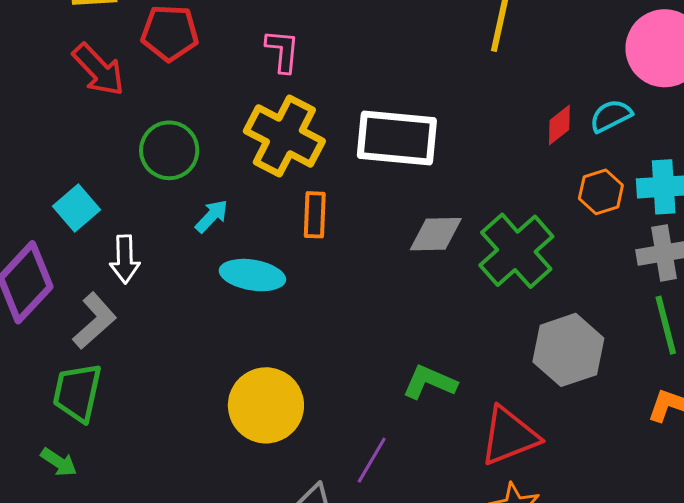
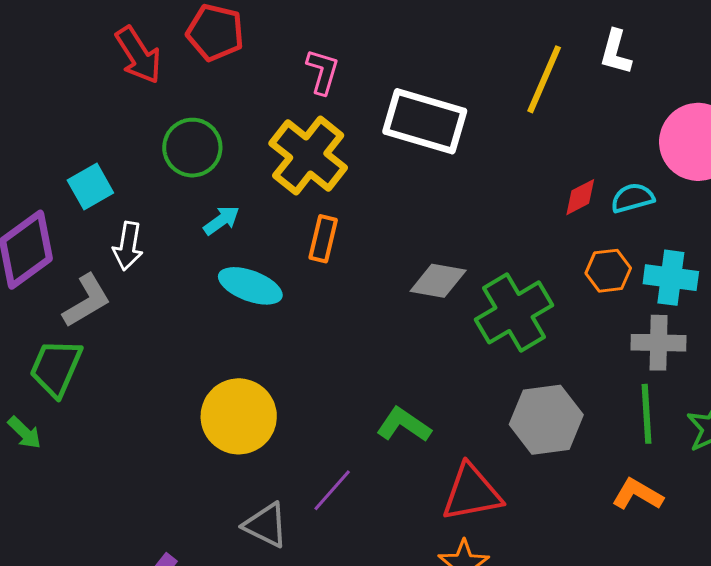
white rectangle: (397, 138) -> (425, 121), moved

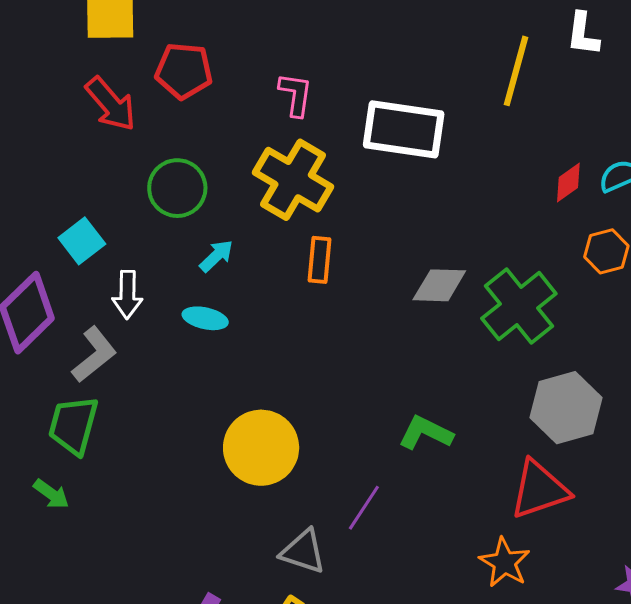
cyan ellipse: (250, 286) -> (205, 318), moved, size x0.7
red triangle: (472, 493) -> (539, 489), moved

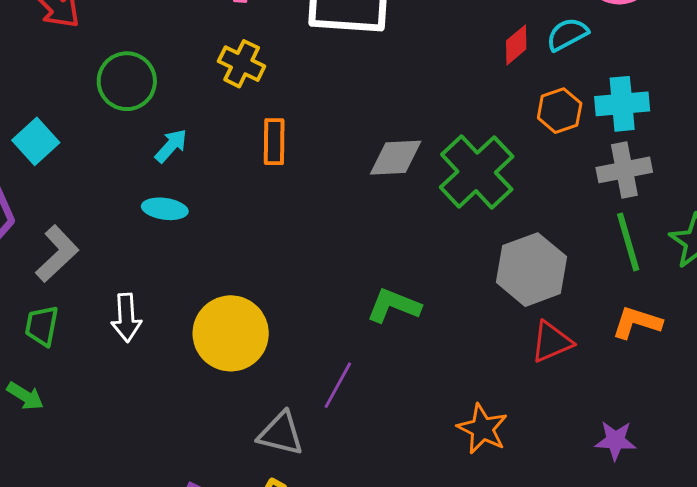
yellow cross: (293, 180) -> (242, 64), size x0.6
white arrow: (127, 295) -> (126, 318), moved
green trapezoid: (73, 425) -> (42, 326), size x0.7
red triangle: (539, 489) -> (551, 342), moved, size x0.7

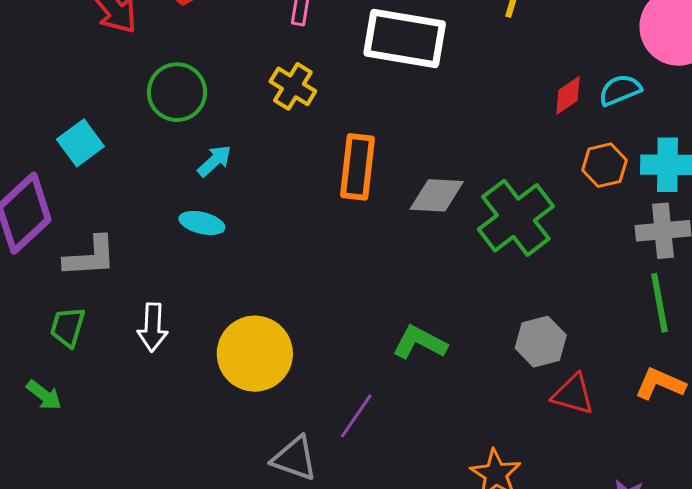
orange rectangle: (274, 142) -> (358, 167), moved, size x1.4
gray L-shape: (57, 254) -> (90, 257), turned 34
gray hexagon: (532, 270) -> (541, 342), moved, size x0.7
red triangle: (551, 342) -> (573, 394), turned 33

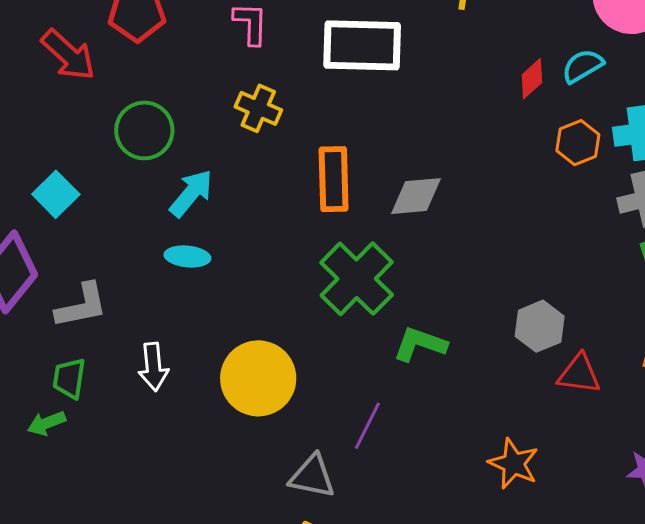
cyan arrow: (214, 161) -> (191, 193), size x1.4
green cross: (516, 218) -> (357, 279), moved
green arrow: (44, 395) -> (47, 423), moved, turned 129

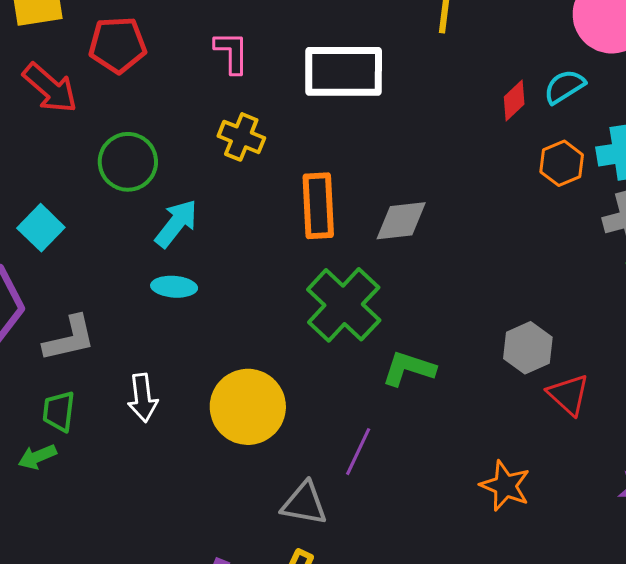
red triangle: (579, 374) -> (568, 395), turned 36

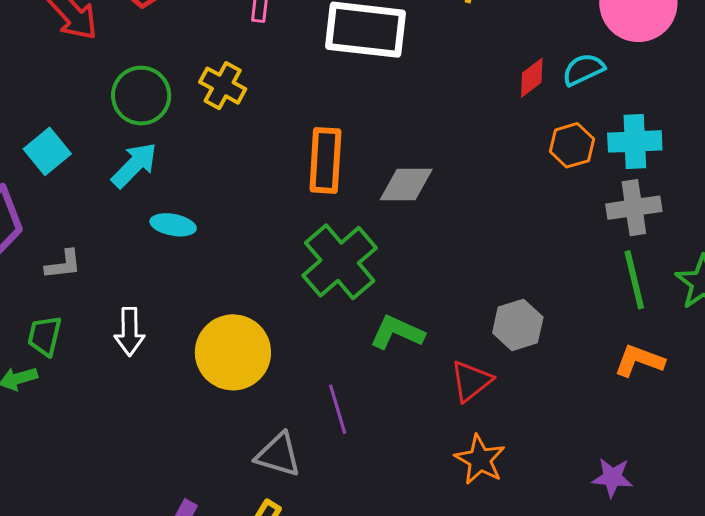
yellow cross: (241, 137) -> (223, 86), moved
cyan arrow: (176, 223) -> (134, 165), moved
gray L-shape: (69, 338) -> (63, 265), size x0.7
red triangle: (568, 395) -> (471, 381), moved, turned 33
purple line: (358, 452) -> (338, 409), turned -48

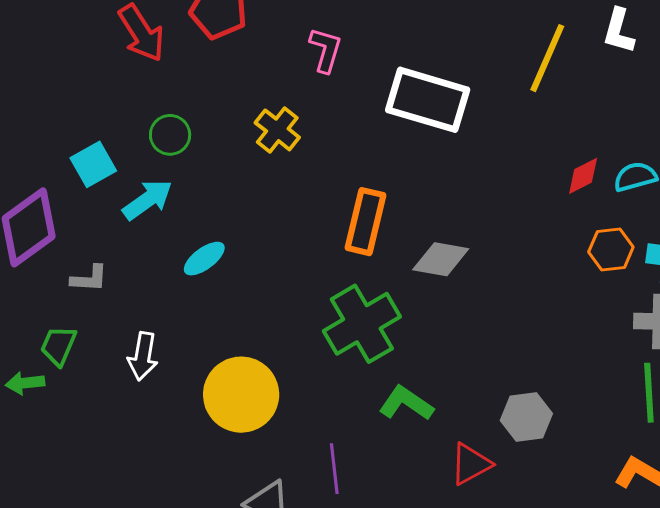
green circle: (141, 96) -> (170, 135), moved, size x0.7
cyan arrow: (134, 165) -> (148, 200), moved
cyan ellipse: (173, 225) -> (204, 259), turned -57

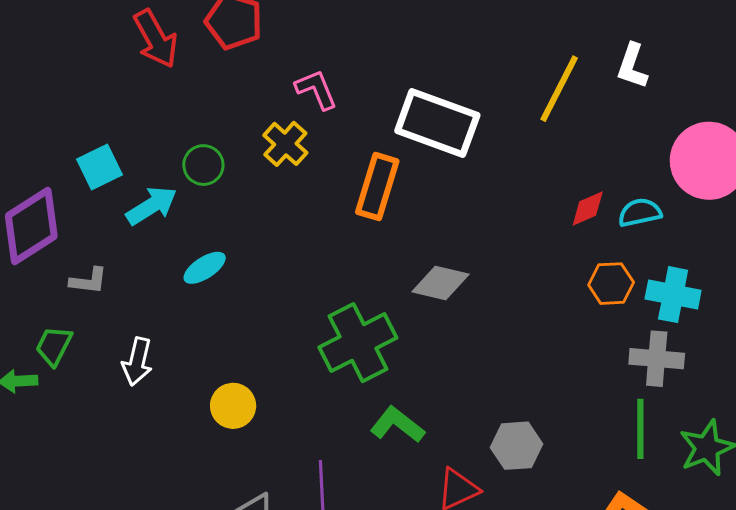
pink L-shape: (326, 50) -> (316, 89), moved, turned -42
green circle: (170, 135) -> (203, 165), moved
orange rectangle: (365, 222) -> (377, 187), moved
yellow circle: (241, 395) -> (233, 406), size x0.6

